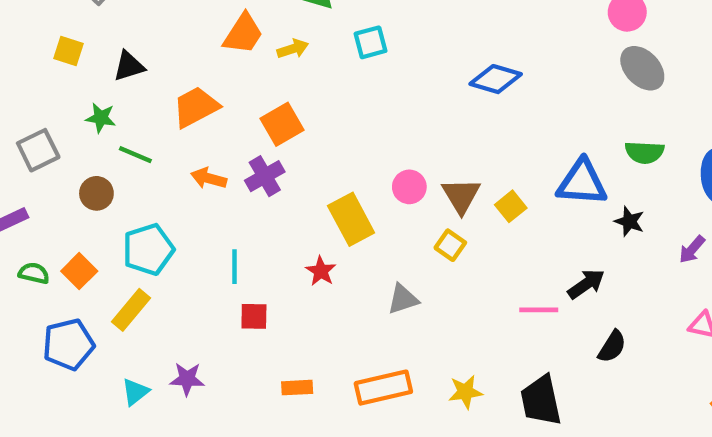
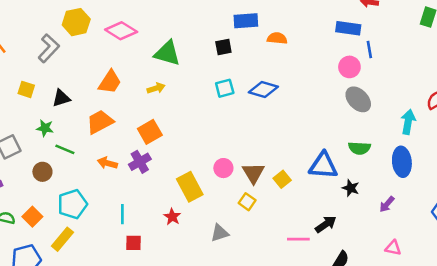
orange trapezoid: (243, 34) -> (110, 82), moved
cyan square: (370, 42) -> (225, 88), moved
blue diamond: (496, 79) -> (263, 89), moved

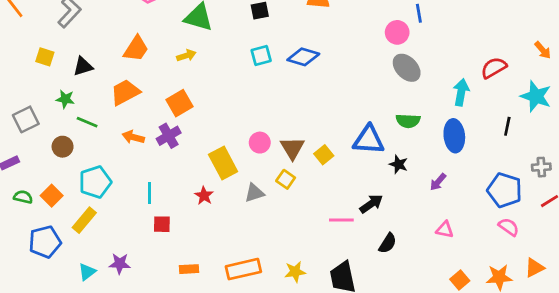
gray triangle: (220, 233) -> (254, 193), moved

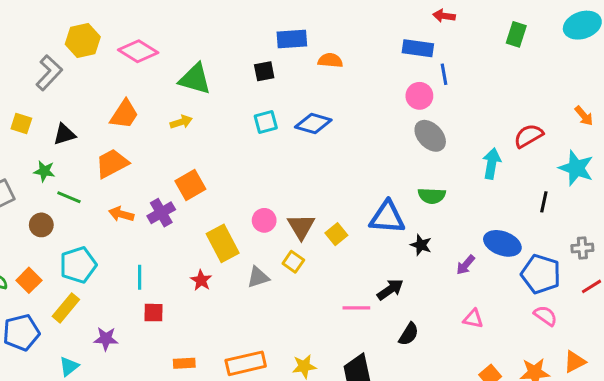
orange square: (180, 103) -> (190, 185), moved
blue ellipse: (454, 136) -> (502, 243), moved, turned -64
purple star: (120, 264) -> (106, 339), moved

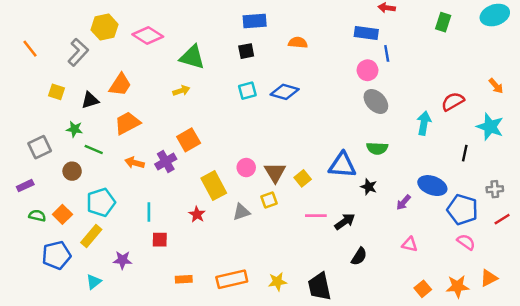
blue rectangle: (292, 39) -> (255, 21), moved
orange trapezoid: (124, 114) -> (120, 85), moved
yellow square: (293, 262) -> (269, 200), turned 35
pink line: (356, 308) -> (316, 216), moved

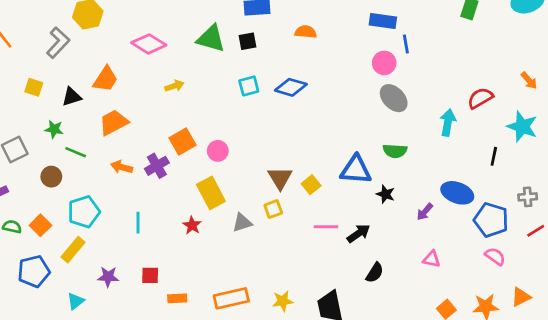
pink diamond: (148, 35) -> (149, 44), moved
green triangle: (192, 57) -> (211, 39), moved
pink circle: (246, 168) -> (218, 151), moved
red square: (160, 240) -> (150, 275), moved

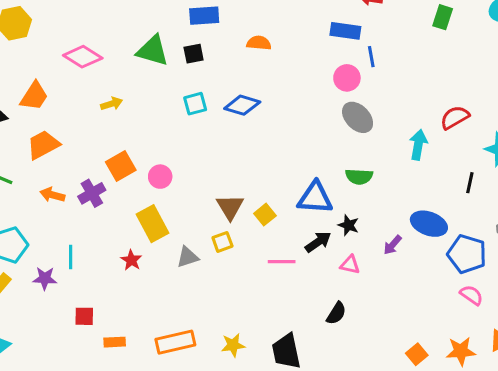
black arrow: (358, 233) -> (318, 242), moved
pink triangle: (432, 259) -> (350, 265), moved
purple star: (108, 277) -> (45, 278), moved

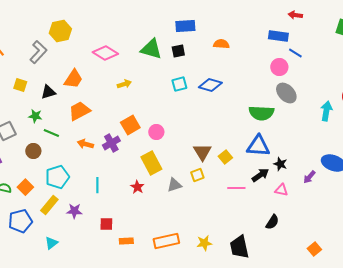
blue line: (371, 57) -> (295, 53), turned -48
green semicircle: (359, 177) -> (261, 113), moved, size x1.4
purple star: (45, 278) -> (74, 211), moved
orange square: (417, 354) -> (314, 249), moved

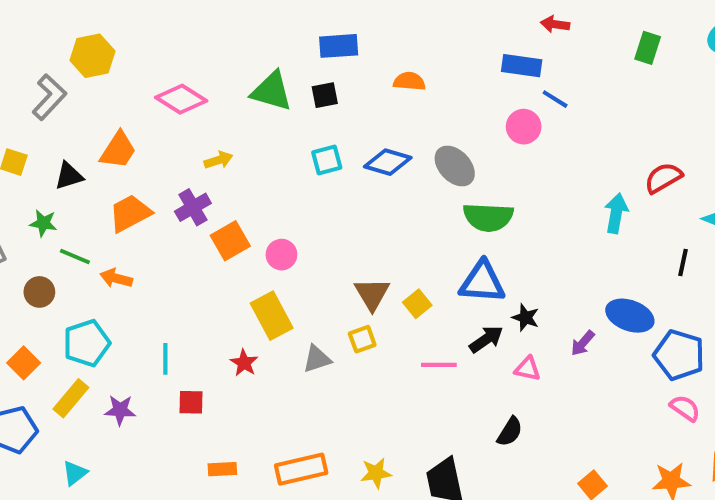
gray ellipse: (286, 93) -> (455, 166), moved
purple cross: (111, 143) -> (193, 207), moved
orange arrow: (85, 144) -> (116, 278), moved
red square: (106, 224) -> (191, 402), moved

